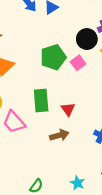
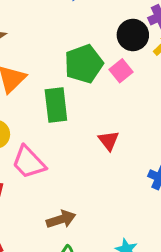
green rectangle: (41, 100) -> (56, 105), moved
brown arrow: (59, 135) -> (61, 219), moved

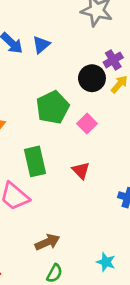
pink square: (121, 71) -> (87, 124), moved
green rectangle: (56, 105) -> (35, 161), moved

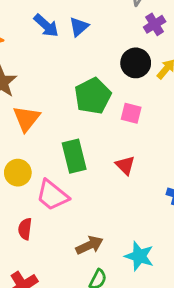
purple cross: (113, 60) -> (155, 24), moved
pink square: (87, 124) -> (131, 113), turned -30
cyan star: (106, 262) -> (139, 256), moved, size x1.4

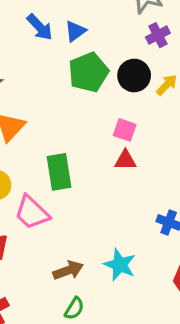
green pentagon: (93, 96) -> (88, 72), moved
red triangle: (125, 165) -> (125, 160), moved, turned -50
cyan star: (139, 256) -> (120, 265), moved

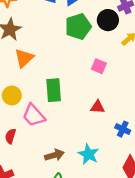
black circle: (134, 76) -> (108, 20), moved
red triangle: (125, 160) -> (98, 107), moved

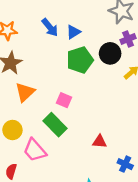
pink square: (99, 66) -> (64, 100), moved
green rectangle: (54, 90) -> (55, 125), turned -40

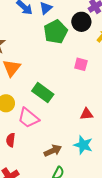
pink square: (64, 100) -> (81, 64), moved
red triangle: (100, 142) -> (87, 114), moved

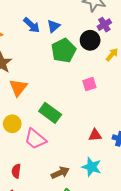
pink square: (81, 64) -> (89, 84), turned -32
red semicircle: (11, 140) -> (16, 171), moved

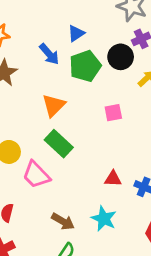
blue arrow: (32, 25) -> (49, 54), moved
orange triangle: (18, 88) -> (54, 105), moved
brown arrow: (60, 173) -> (63, 221), turned 48

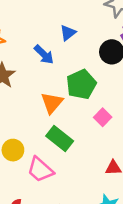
green pentagon: (85, 66) -> (81, 84), moved
pink square: (113, 113) -> (103, 117), moved, turned -30

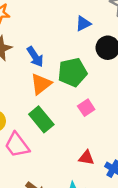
blue triangle: (68, 33) -> (83, 24), moved
blue arrow: (44, 54) -> (35, 57), moved

